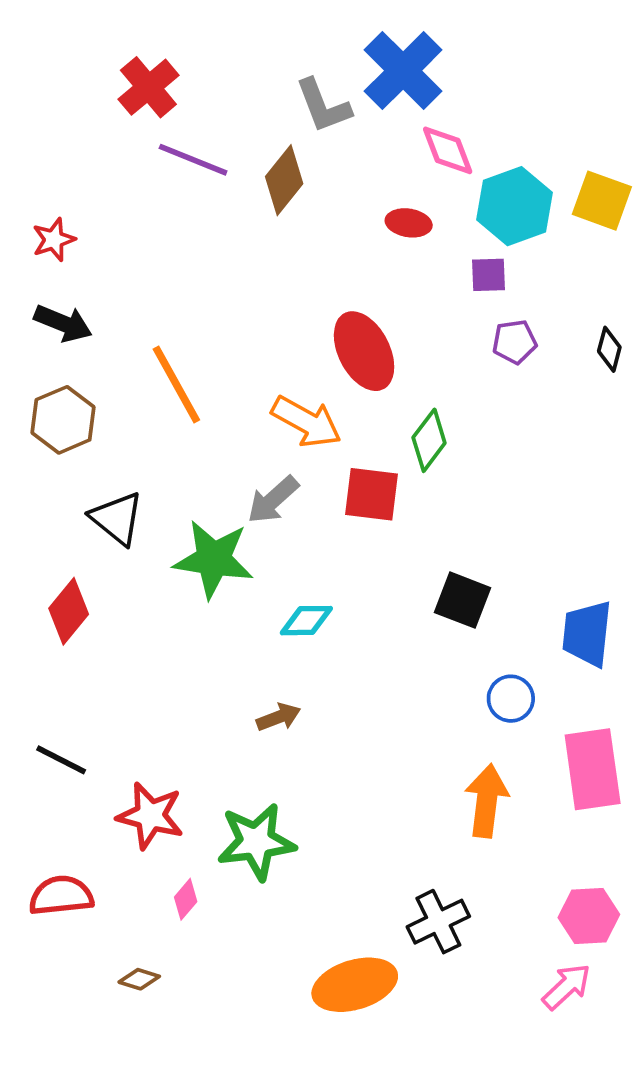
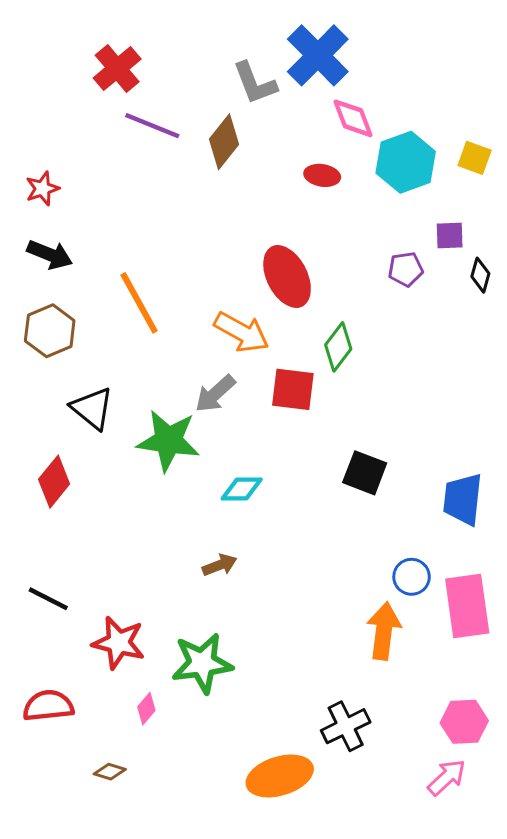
yellow square: (602, 201) -> (475, 158), size x0.7
purple square: (489, 275) -> (450, 235), moved
blue circle: (511, 699) -> (412, 577), moved

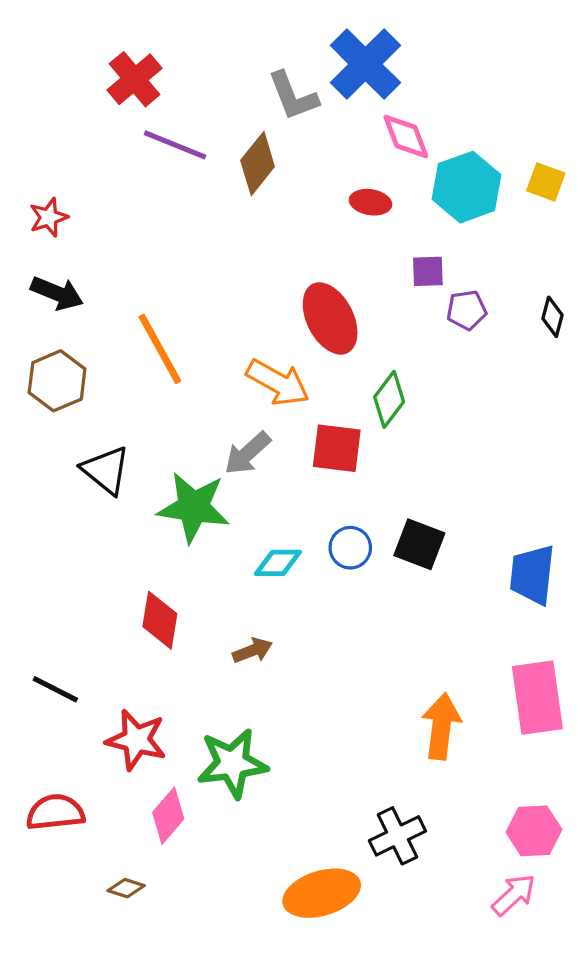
purple square: (450, 235) -> (428, 271), moved
red diamond: (54, 482) -> (160, 620), moved, turned -30
blue circle: (412, 577) -> (350, 548), moved
pink diamond: (146, 709) -> (168, 816), size x1.5

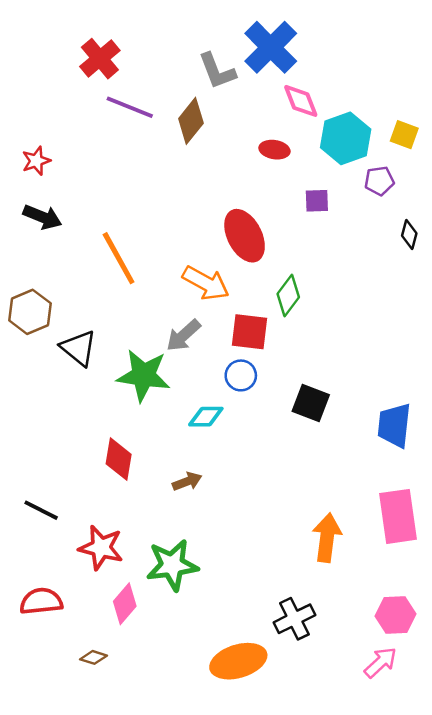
purple pentagon: (467, 310) -> (379, 181), moved
brown hexagon: (57, 381) -> (30, 312), moved
blue circle: (350, 548) -> (241, 375), moved

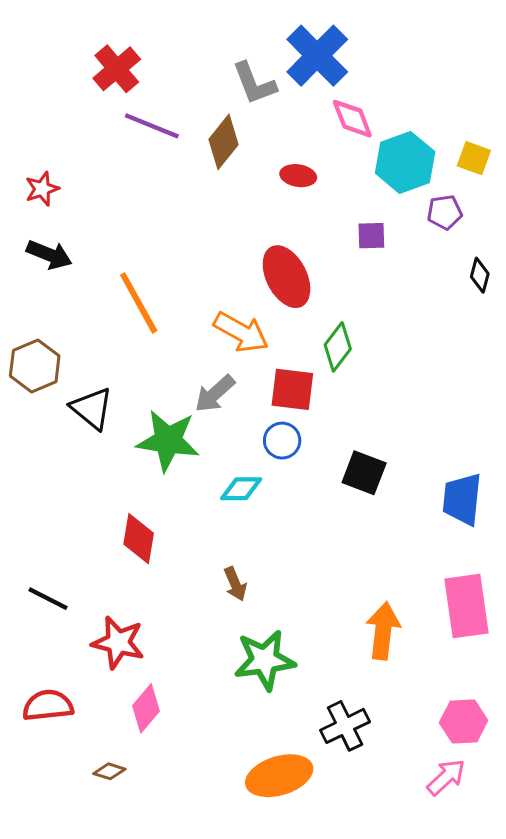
red ellipse: (274, 150) -> (298, 176), moved
brown arrow: (187, 481) -> (235, 584), moved, turned 88
green star: (172, 565) -> (265, 660), moved

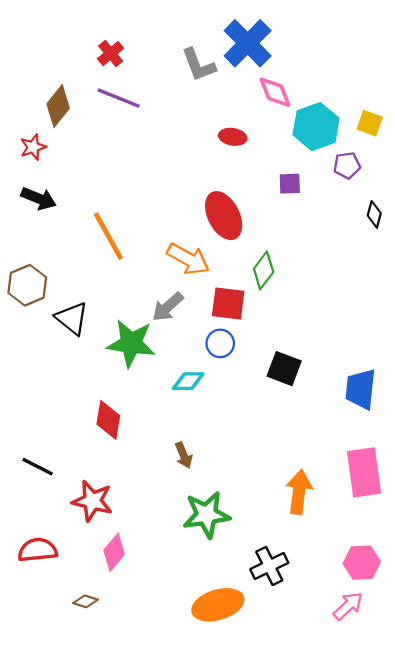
red cross: (117, 69) -> (111, 53), moved, size x0.7
brown diamond: (224, 142) -> (58, 106), moved

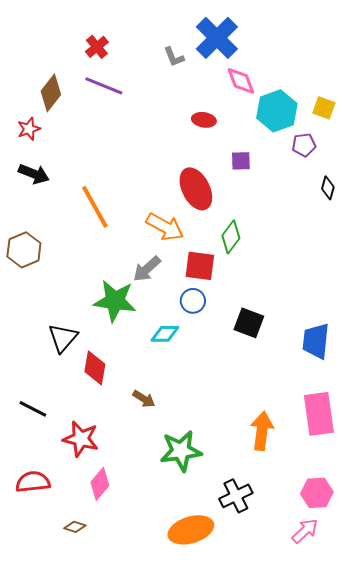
gray L-shape: (199, 65) -> (174, 57), size x0.7
purple square: (290, 184) -> (241, 161), moved
black triangle: (72, 318) -> (63, 338), moved, turned 32
brown arrow: (184, 455) -> (144, 399), moved, turned -35

